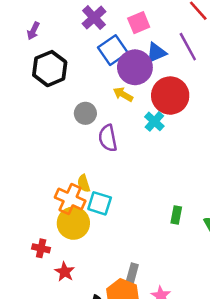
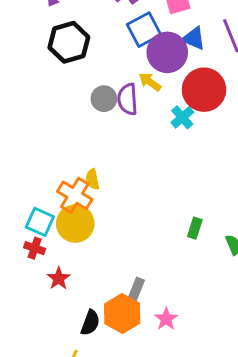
blue triangle: (156, 53) -> (194, 38), turned 40
purple semicircle: (108, 138) -> (128, 99), moved
cyan square: (100, 203) -> (40, 222), moved

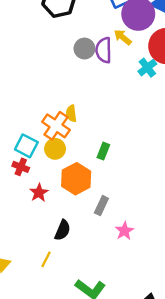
yellow circle: (75, 224) -> (55, 149), size x0.7
green rectangle: (195, 228) -> (103, 151), moved
orange hexagon: (122, 314) -> (76, 179), moved

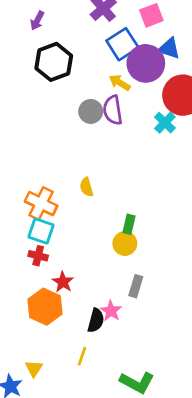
yellow arrow: (123, 37) -> (120, 83), moved
orange cross: (56, 126) -> (41, 203), moved
yellow circle: (55, 149) -> (125, 244), moved
orange hexagon: (76, 179) -> (45, 307), moved
pink star: (124, 231) -> (111, 311), moved

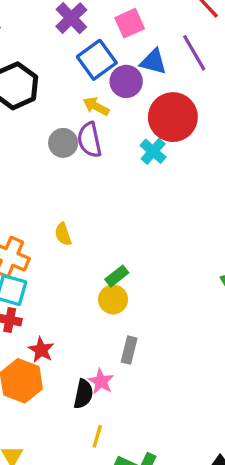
purple circle: (146, 63) -> (126, 81), size x0.7
green rectangle: (129, 224) -> (117, 276), turned 42
yellow line: (82, 356) -> (97, 436), moved

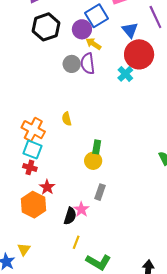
blue triangle: (153, 62) -> (130, 30), moved, turned 30
purple circle: (126, 81) -> (82, 29), moved
green rectangle: (117, 276) -> (97, 147), turned -48

